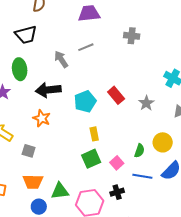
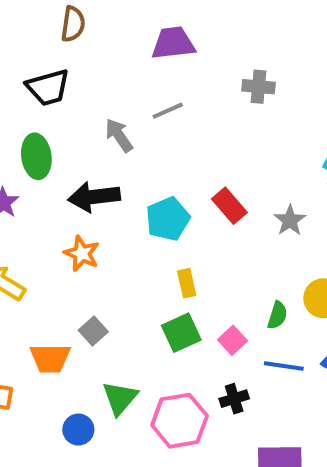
gray square: (29, 151) -> (93, 331), moved, turned 32
orange trapezoid: (33, 182) -> (50, 358), moved
green triangle: (60, 191) -> (120, 398), turned -42

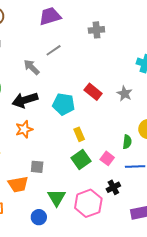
cyan pentagon: (168, 219) -> (64, 104), turned -30
orange star: (82, 254) -> (24, 129), turned -30
gray square: (93, 331) -> (37, 167), turned -32

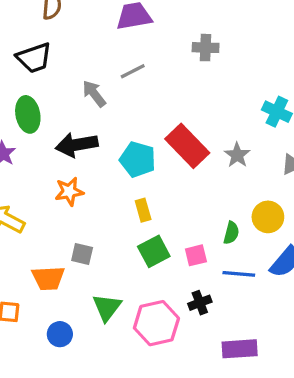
red rectangle: (93, 92) -> (187, 146), size x1.5
yellow rectangle: (79, 134) -> (143, 210), moved
pink square: (107, 158) -> (196, 255), turned 32
blue circle: (39, 217) -> (60, 334), moved

